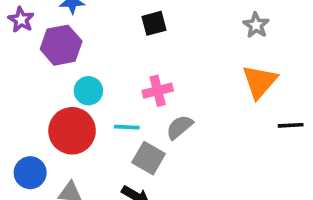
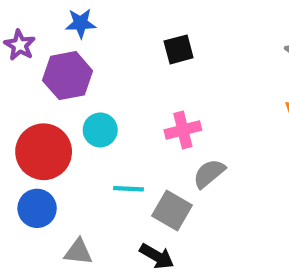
cyan line: (127, 127) -> (128, 189), moved
red circle: (72, 131) -> (44, 152), moved
blue circle: (30, 173) -> (37, 208), moved

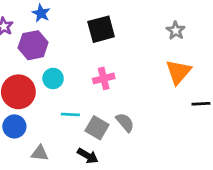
blue star: (81, 23) -> (41, 13), turned 30
black square: (179, 49) -> (101, 29), size x1.5
gray semicircle: (209, 174) -> (125, 122), moved, turned 90

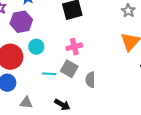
gray semicircle: (125, 122) -> (90, 80), turned -140
gray square: (97, 128) -> (69, 69), moved

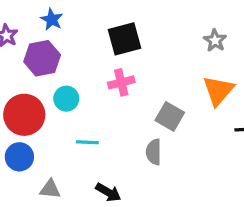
pink cross: (74, 47) -> (121, 82), moved
gray square: (69, 69) -> (170, 116), moved

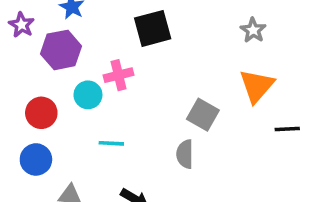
pink cross: (121, 82) -> (118, 75), moved
red circle: (24, 115) -> (41, 113), size x0.7

